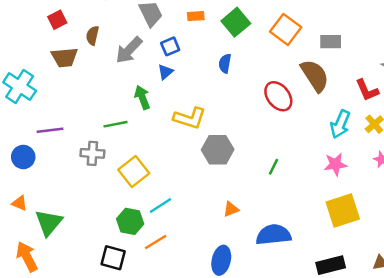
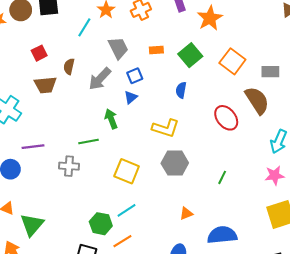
yellow L-shape: (190, 118) -> (166, 128), moved
yellow square: (134, 172) -> (127, 171), moved, turned -30

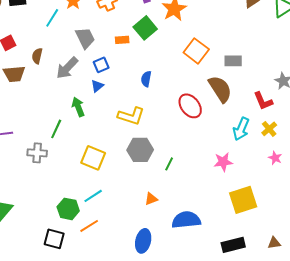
green square: (190, 55) -> (145, 28), moved
green line: (89, 141) -> (56, 129), turned -54
pink star: (275, 175) -> (223, 162), moved
green line: (222, 177) -> (169, 164), moved

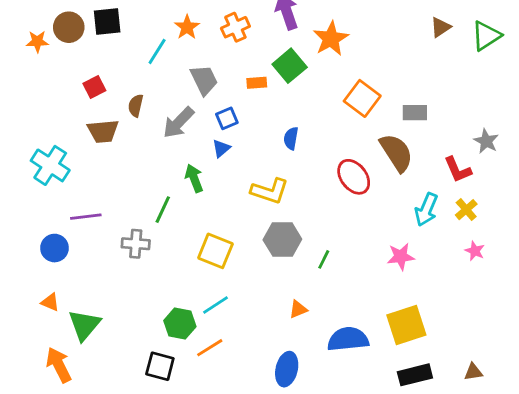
yellow square: (243, 200) -> (406, 325), moved

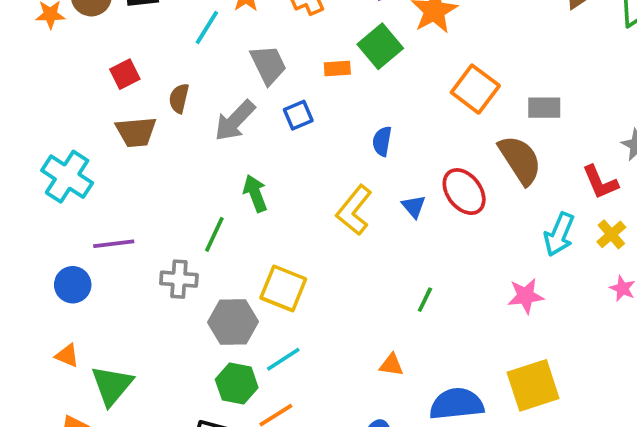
blue triangle: (221, 148) -> (414, 206), moved, turned -30
yellow L-shape: (270, 191) -> (354, 210), turned 111
gray hexagon: (282, 239) -> (233, 322), moved
orange triangle: (298, 309) -> (391, 365), turned 30

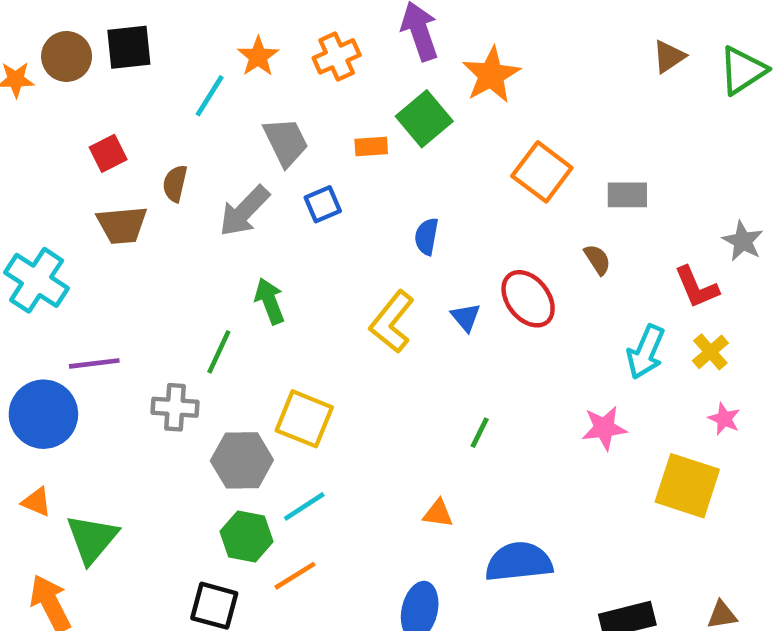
brown semicircle: (520, 160) -> (597, 260), size x0.5
blue circle: (73, 285) -> (43, 414), size x1.5
yellow square: (533, 385) -> (687, 486), moved, turned 36

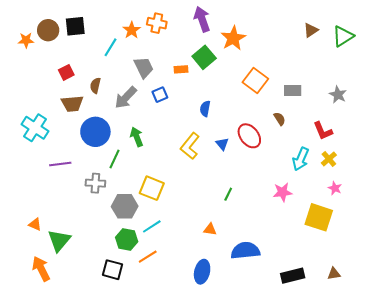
orange cross: (337, 56) -> (157, 23), moved, turned 36
gray star: (743, 241) -> (338, 95), moved
blue circle: (43, 414) -> (95, 132), moved

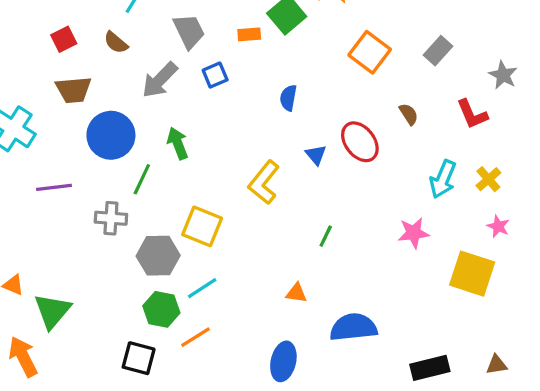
brown semicircle: (95, 86) -> (116, 43), moved, turned -63
gray rectangle: (293, 91) -> (438, 51), moved, turned -48
red L-shape: (323, 131) -> (472, 114), moved
yellow L-shape: (190, 146) -> (264, 182), moved

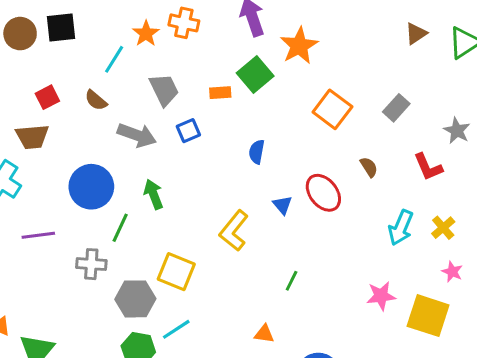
gray arrow: (160, 80) -> (137, 135), turned -114
brown trapezoid: (74, 90) -> (32, 137), moved
pink star: (414, 233) -> (381, 296), moved

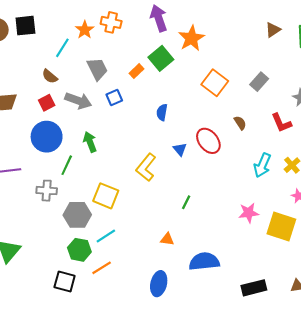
orange rectangle: (220, 93) -> (136, 71), turned -40
red square: (47, 97) -> (47, 103), moved

